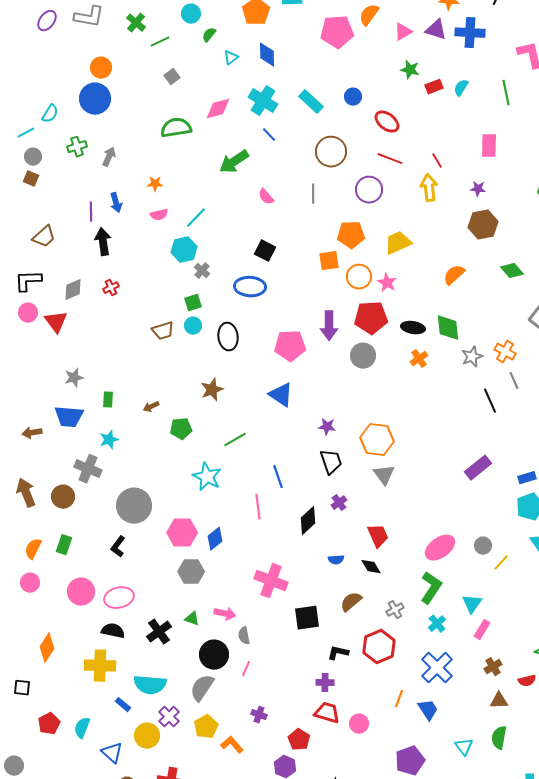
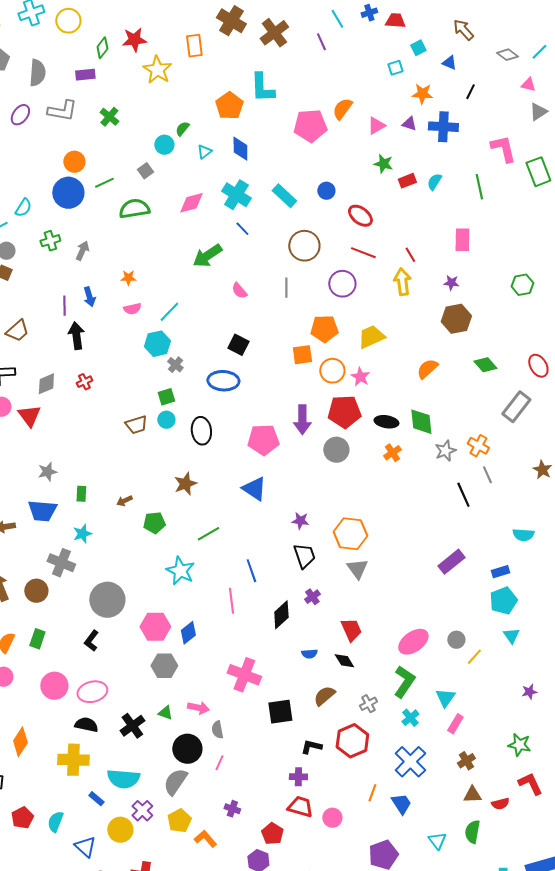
cyan circle: (191, 14) -> (164, 145), moved
purple triangle: (436, 30) -> (409, 124), size x0.7
green line: (160, 42) -> (104, 183), moved
green semicircle: (176, 128) -> (134, 209), moved
red semicircle: (527, 681) -> (500, 804), moved

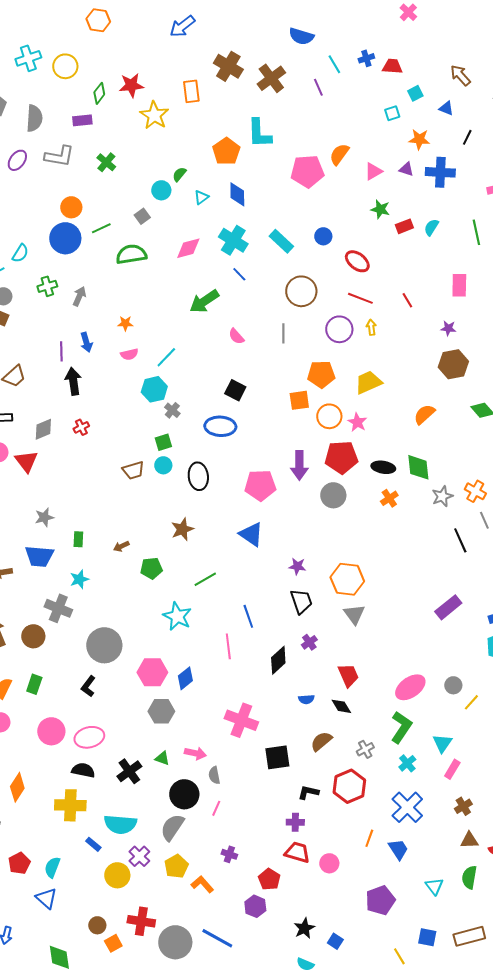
yellow arrow: (402, 282) -> (371, 327), moved, size x0.6
blue triangle: (85, 847) -> (46, 898), moved

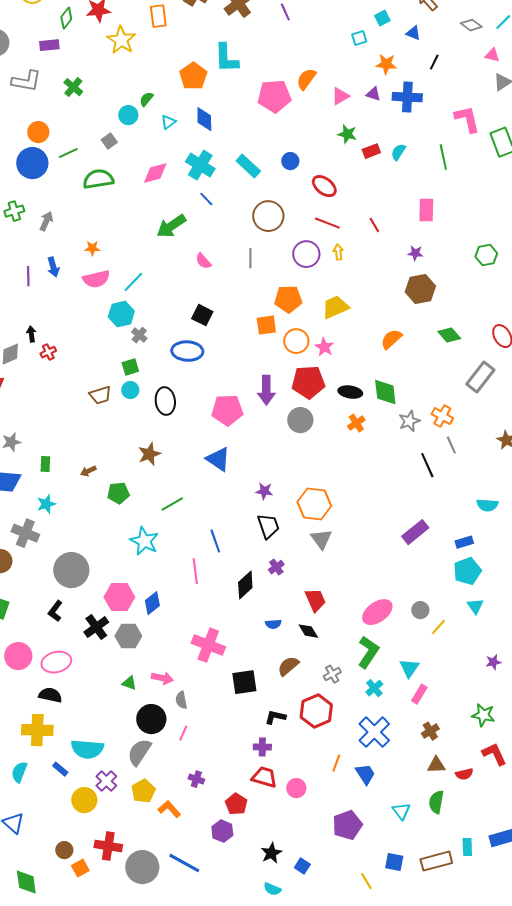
pink semicircle: (129, 354) -> (96, 279), size x1.5
black arrow: (73, 381) -> (31, 334), moved, size x0.6
black cross: (129, 771) -> (96, 627), moved
cyan semicircle: (52, 867) -> (19, 772), moved

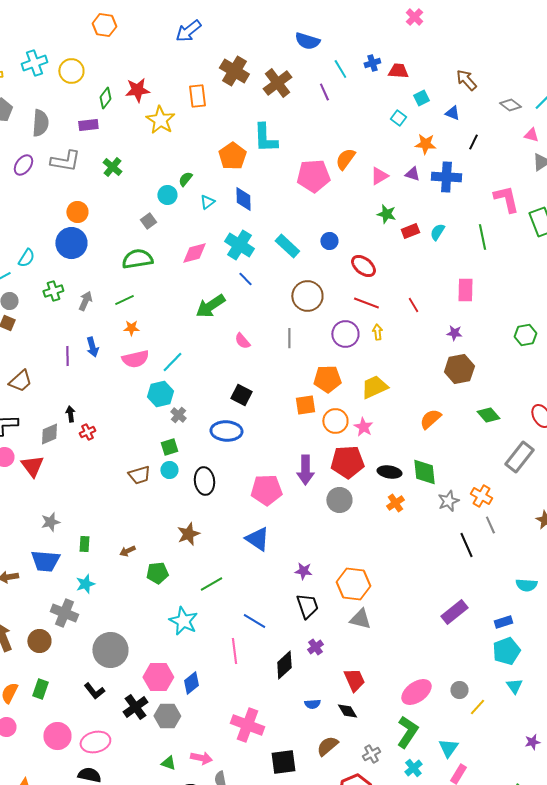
cyan square: (359, 38) -> (398, 118), turned -35
green line: (68, 153) -> (124, 300), moved
gray triangle: (321, 539) -> (360, 619), turned -40
blue line: (215, 541) -> (254, 621), turned -40
black L-shape: (55, 611) -> (94, 691), turned -75

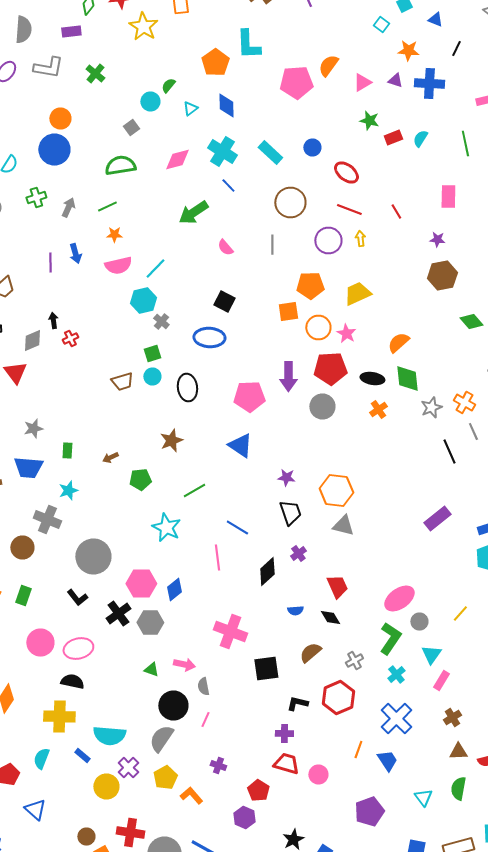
orange semicircle: (430, 419) -> (398, 342), moved
gray circle: (459, 690) -> (419, 622), moved

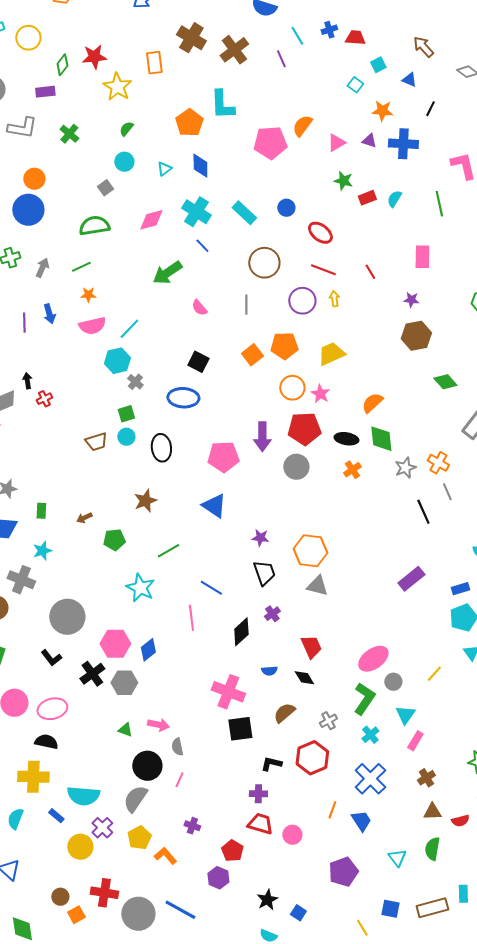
green semicircle: (168, 86) -> (126, 129), moved
orange square: (288, 312) -> (252, 355), moved, turned -30
pink cross: (230, 632) -> (228, 692), moved

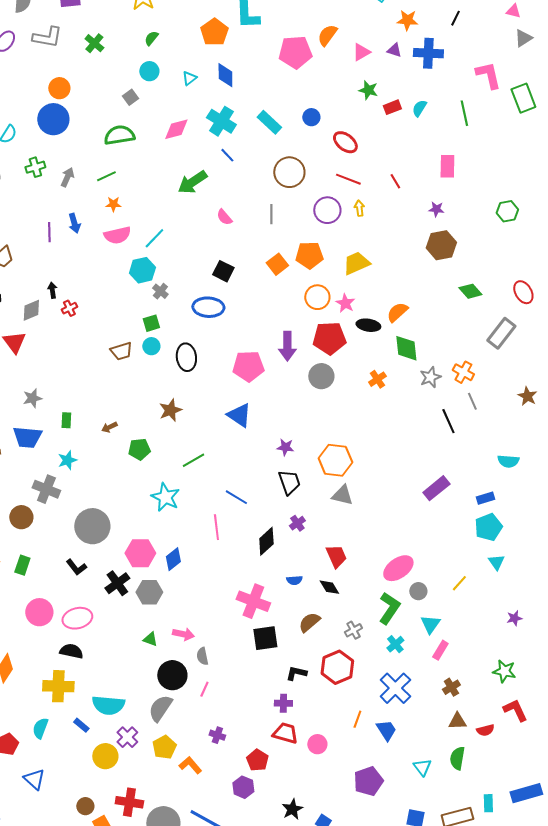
black ellipse: (346, 439) -> (368, 325), moved

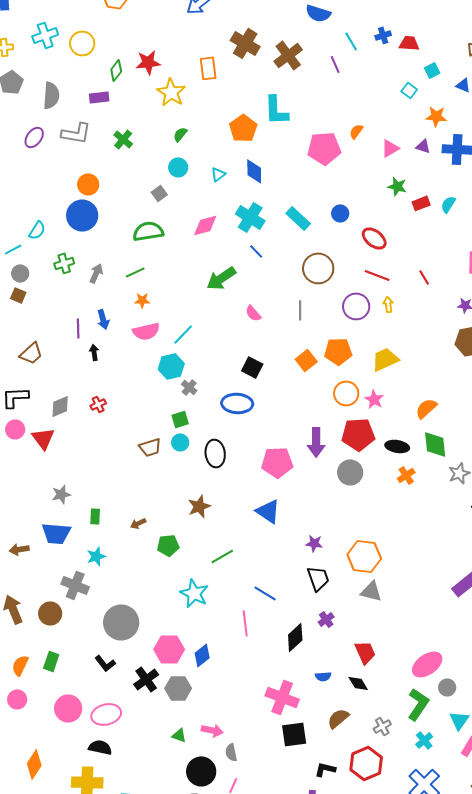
orange semicircle: (327, 35) -> (356, 131), size x0.7
black arrow: (52, 290) -> (94, 352), moved
black ellipse: (368, 325) -> (397, 446), moved

